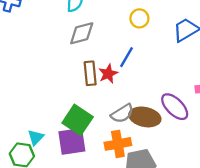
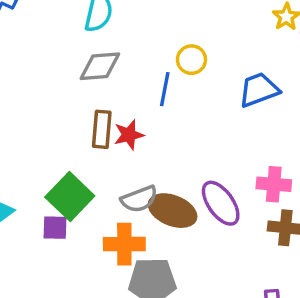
blue line: (126, 57) -> (165, 89), moved, turned -30
purple square: (72, 141) -> (55, 228), size x0.6

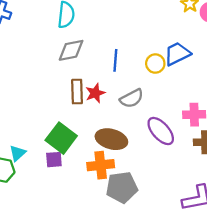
yellow circle: (191, 60) -> (155, 64), moved
gray semicircle: (139, 199) -> (132, 98), moved
brown ellipse: (173, 211) -> (111, 139), moved

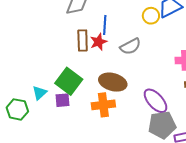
blue line: (115, 60) -> (105, 25), moved
purple ellipse: (161, 131) -> (155, 101), moved
cyan triangle: (17, 153) -> (40, 93), moved
gray pentagon: (122, 187) -> (162, 125), moved

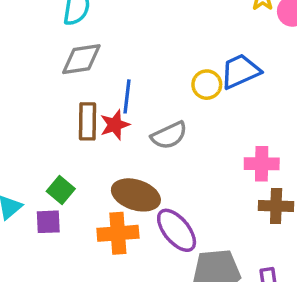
green square: (69, 81) -> (61, 190), size x0.6
purple ellipse: (155, 101) -> (177, 230), moved

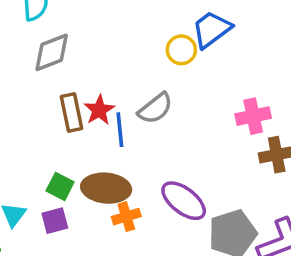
blue line: (127, 96) -> (120, 130), moved
brown ellipse: (136, 195) -> (106, 188), moved
orange cross: (118, 233) -> (126, 217), size x0.7

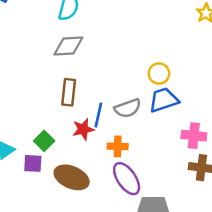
blue trapezoid: (212, 29) -> (164, 100), moved
red star: (99, 110) -> (83, 129), moved
brown ellipse: (106, 188) -> (72, 177), moved
orange cross: (126, 217) -> (118, 146), moved

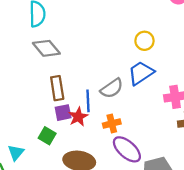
gray diamond: (68, 46) -> (46, 48), turned 68
yellow circle: (159, 74) -> (144, 41), moved
purple square: (33, 163) -> (63, 113), moved

